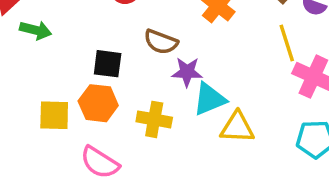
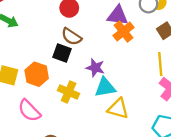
brown semicircle: (161, 42) -> (71, 37), moved
black square: (108, 64) -> (62, 53), moved

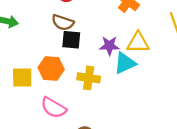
brown semicircle: (71, 37) -> (63, 22), moved
yellow triangle: (118, 109) -> (138, 43), moved

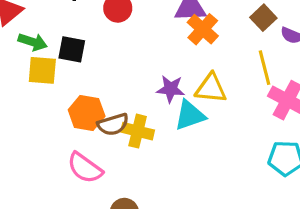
brown semicircle: (63, 22) -> (113, 124), moved, turned -40
black square: (71, 40) -> (72, 49), moved
yellow square: (22, 78) -> (42, 70), moved

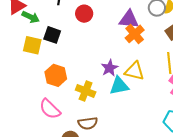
green arrow: (33, 42) -> (31, 17), moved
purple star: (171, 89) -> (110, 68), turned 30
brown semicircle: (113, 124) -> (88, 123), moved

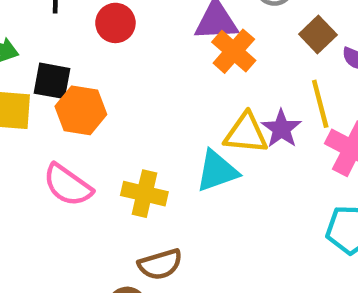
purple star: (110, 68) -> (281, 129), moved
orange hexagon: (56, 75) -> (81, 110), moved
pink semicircle: (50, 109) -> (68, 185), moved

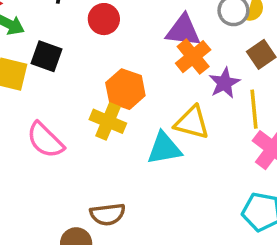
orange hexagon: (81, 110) -> (125, 89), moved
purple star: (281, 129) -> (224, 83), moved
yellow cross: (144, 194) -> (108, 121), moved

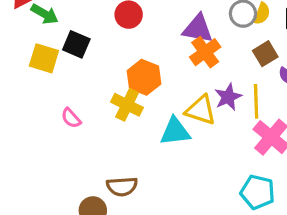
purple star: (224, 83) -> (228, 97), moved
pink semicircle: (45, 140) -> (71, 118), size x0.6

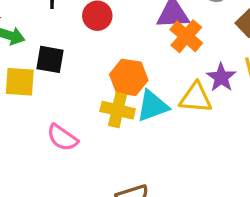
pink semicircle: (71, 118) -> (62, 138), size x1.4
cyan triangle: (175, 131) -> (153, 106), moved

